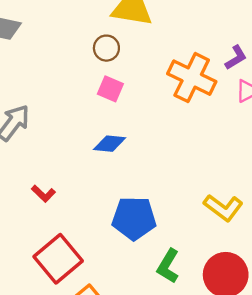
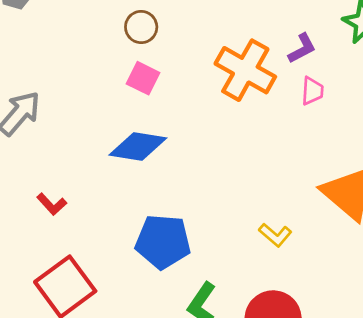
blue diamond: (110, 144) -> (138, 147), size x1.4
yellow L-shape: (223, 208) -> (275, 235), size x0.7

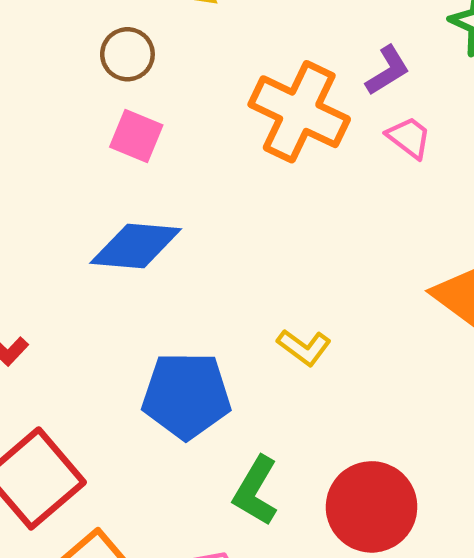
pink trapezoid: (312, 91) -> (409, 137), turned -52
yellow L-shape: (275, 235) -> (304, 347), moved

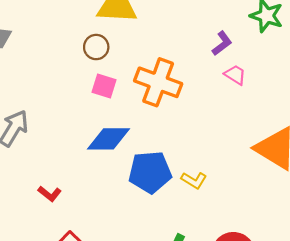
orange cross: (299, 112) -> (158, 82), moved
blue pentagon: (186, 396) -> (150, 172), moved

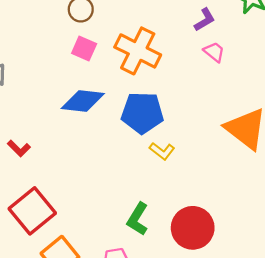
blue pentagon: (150, 172) -> (142, 113), moved

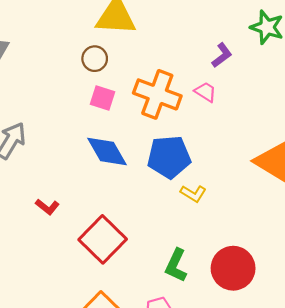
pink trapezoid: (214, 52) -> (205, 92), moved
blue diamond: (83, 101) -> (107, 152), turned 60
red square: (32, 211) -> (103, 239), moved

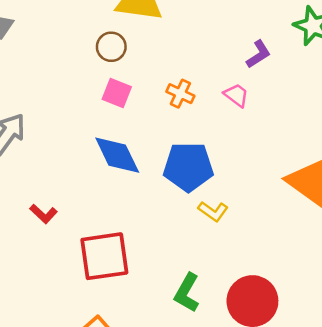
orange cross: (157, 94) -> (180, 94), size x0.5
red square: (103, 239) -> (104, 256), turned 33

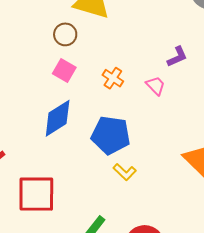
blue diamond: (117, 155) -> (58, 118), turned 75

